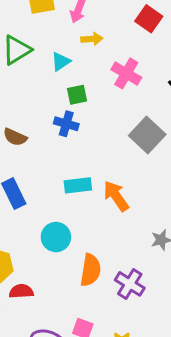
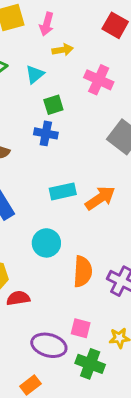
orange arrow: (116, 196) -> (100, 198), turned 96

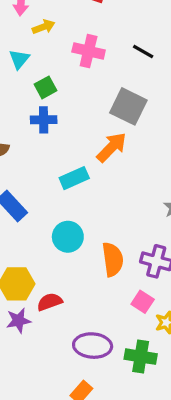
orange arrow: (100, 198) -> (112, 147), moved
pink square: (81, 328) -> (143, 302), moved, turned 30

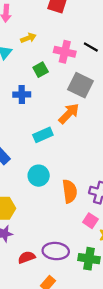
yellow arrow: (44, 27) -> (28, 38), moved
pink cross: (89, 51) -> (65, 52), moved
green square: (46, 87) -> (41, 70), moved
red semicircle: (50, 302) -> (27, 257), moved

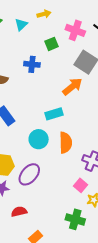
cyan rectangle: (43, 135) -> (54, 114), moved
orange semicircle: (70, 191) -> (66, 143), moved
purple ellipse: (56, 251) -> (29, 174), moved, turned -60

